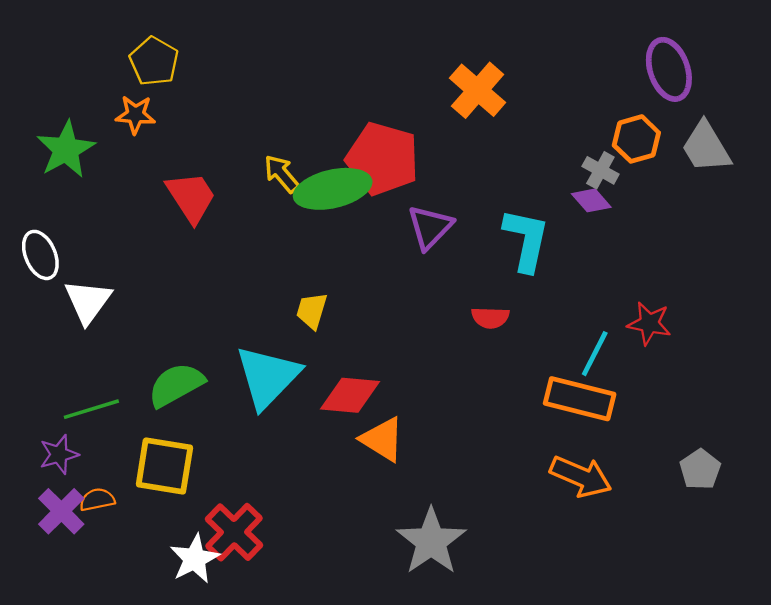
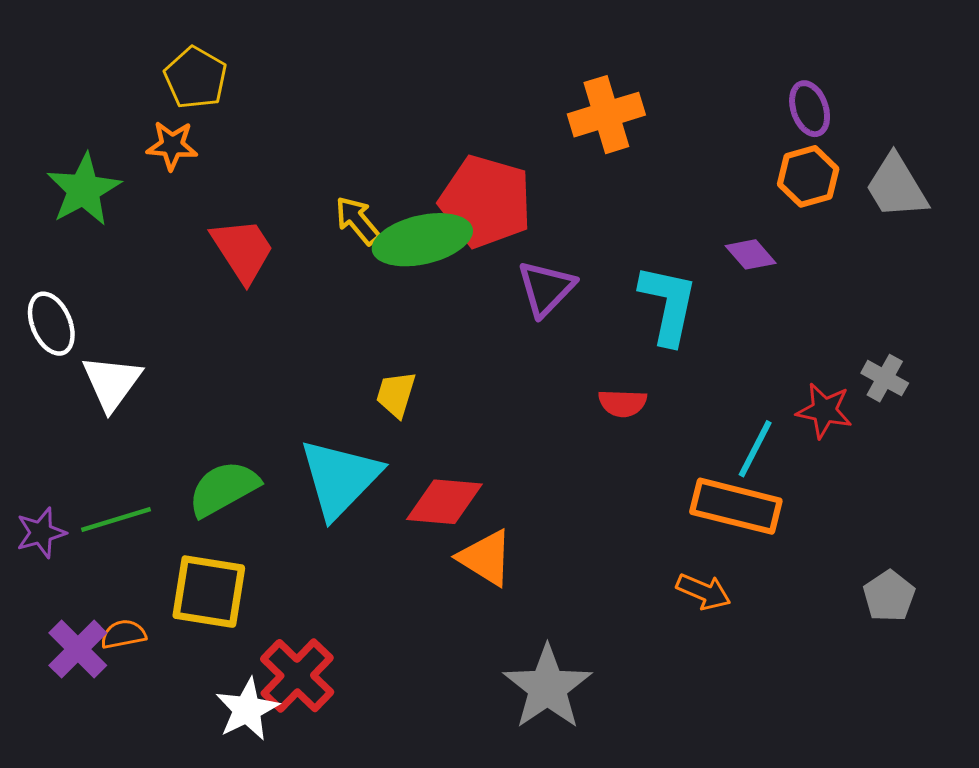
purple ellipse: (669, 69) -> (810, 109), moved, size x0.7
orange cross: (478, 90) -> (606, 115), turned 32
gray cross: (600, 170) -> (885, 378), moved
purple star: (59, 454) -> (41, 533), moved
orange arrow: (581, 476) -> (704, 592), moved, size x0.7

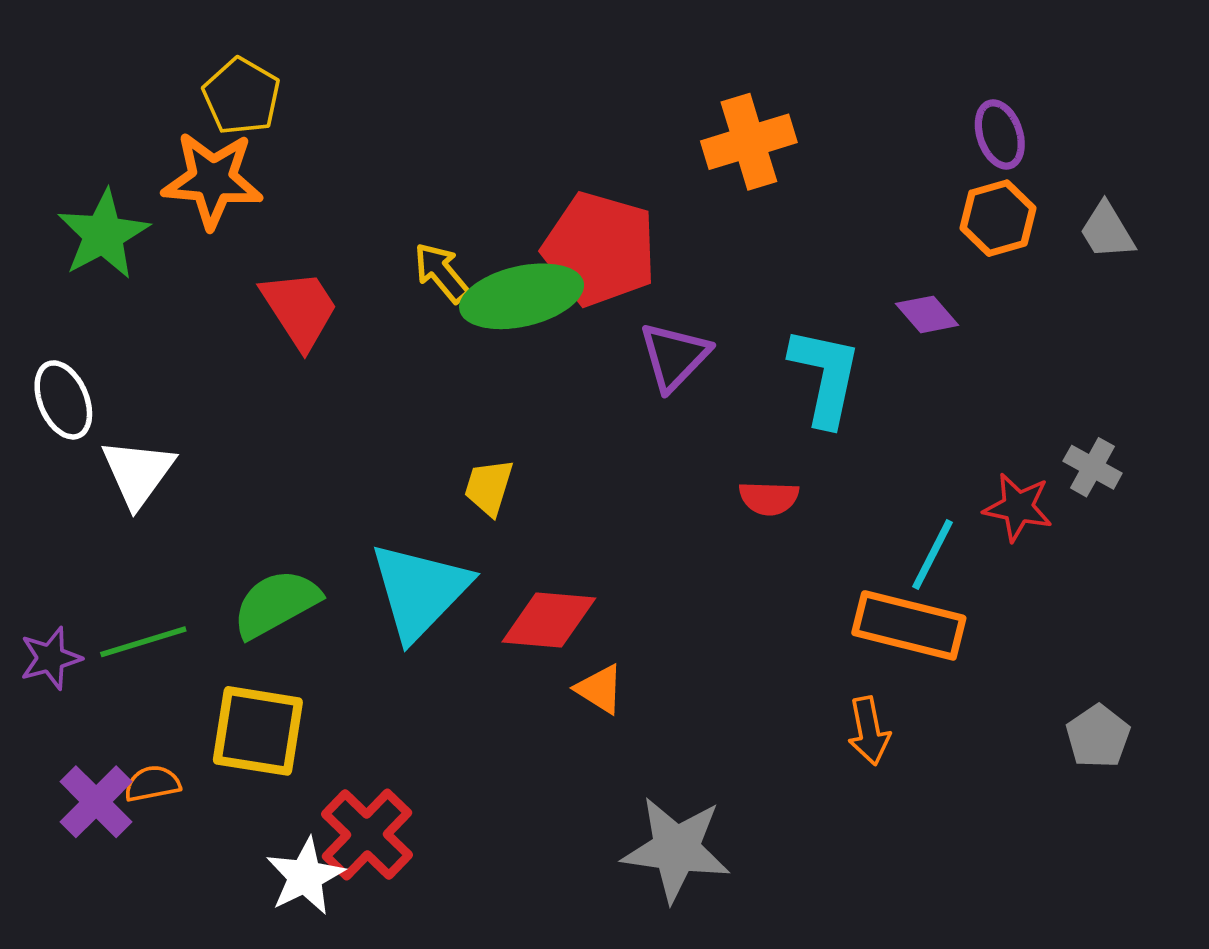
orange star: (172, 145) -> (212, 180), size x1.6
gray trapezoid: (896, 187) -> (1107, 231), size x0.7
orange triangle: (486, 558) -> (600, 689), size x0.7
orange arrow: (704, 592) -> (869, 731), turned 56
gray star: (547, 687) -> (676, 849), turned -30

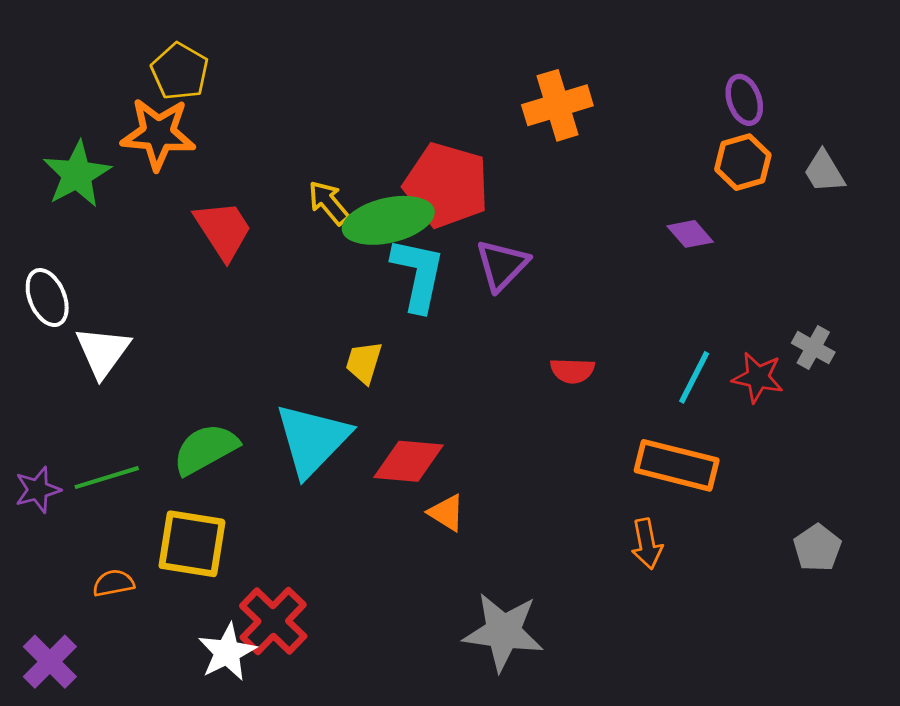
cyan L-shape: (825, 376) -> (418, 274), moved
cyan line: (933, 555) -> (694, 377), moved
purple cross: (96, 802) -> (50, 662), moved

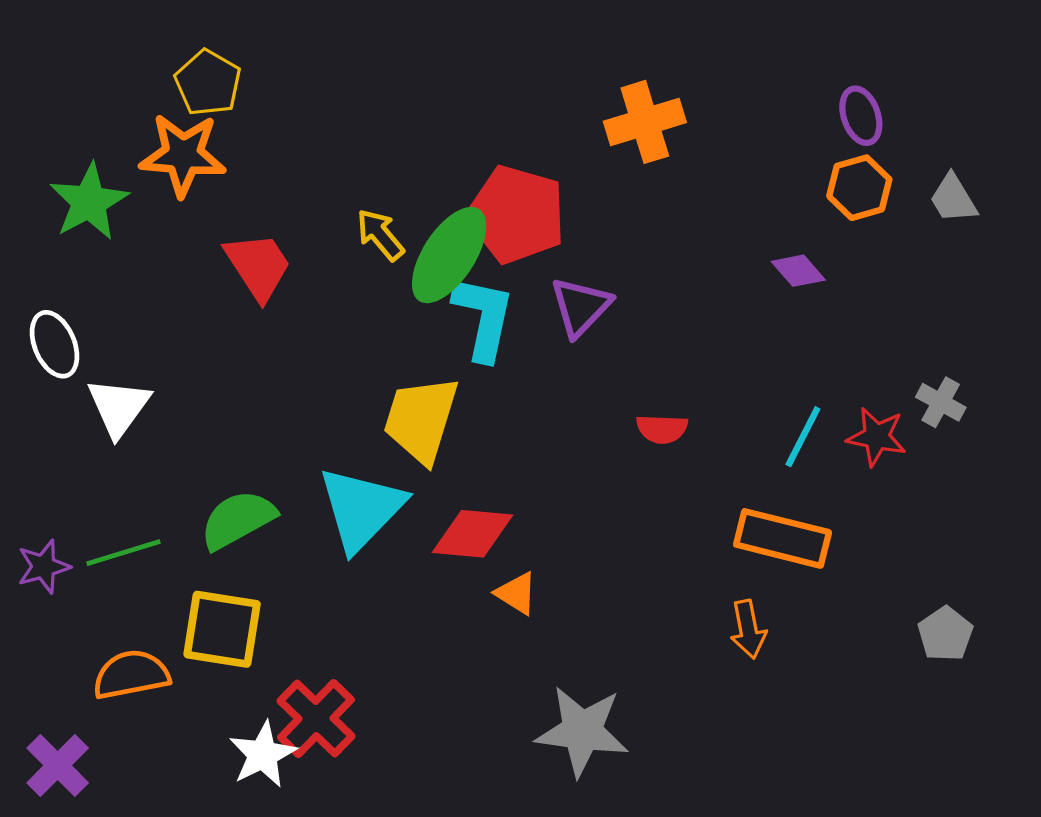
green ellipse: (388, 220) -> (449, 255), turned -44
yellow trapezoid: (364, 362) -> (421, 419), size x1.8
orange semicircle: (113, 583) -> (131, 675), size x1.6

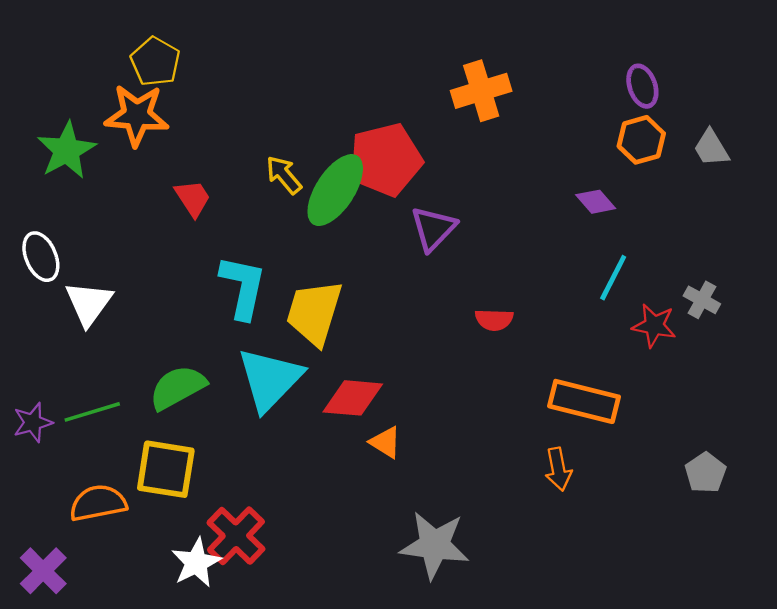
red pentagon: (516, 214) -> (385, 160), turned -30
red trapezoid: (258, 266) -> (193, 198), size x0.7
cyan L-shape: (484, 318) -> (243, 287), moved
cyan line: (803, 437) -> (613, 278), moved

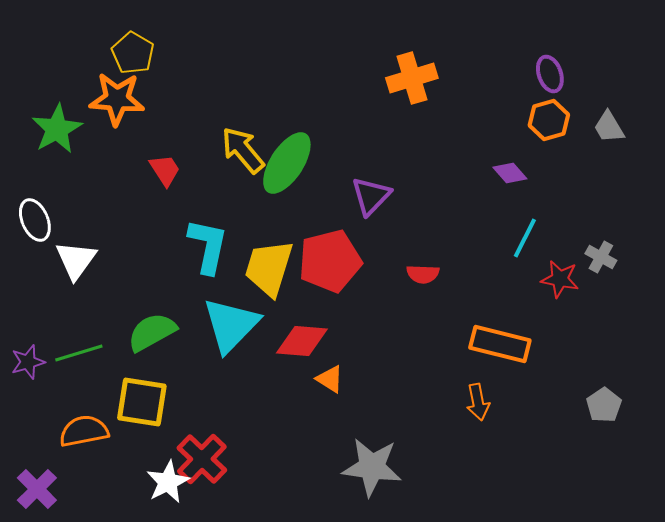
red pentagon: (385, 160) -> (330, 261), moved
yellow arrow: (284, 175) -> (243, 150), size x1.4

